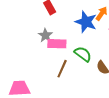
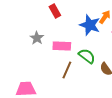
gray star: (45, 35) -> (37, 38), moved

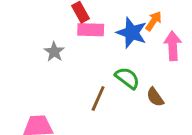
pink rectangle: (62, 46) -> (91, 30), moved

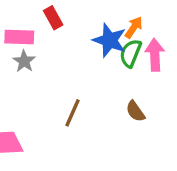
pink rectangle: (91, 30) -> (19, 37), moved
green semicircle: (127, 78) -> (131, 53), moved, turned -105

